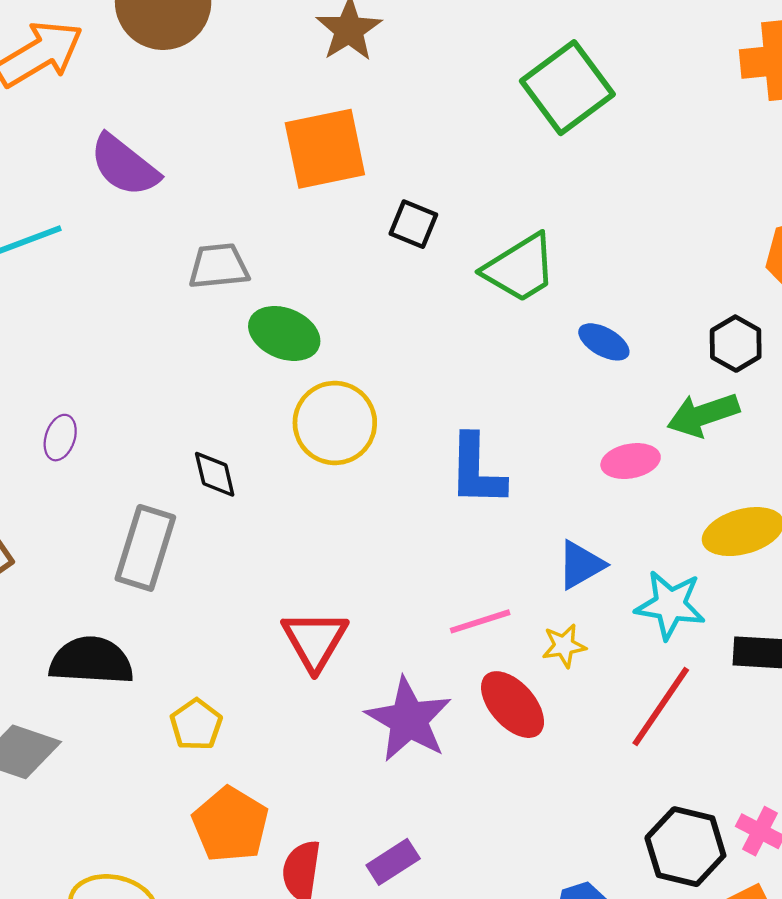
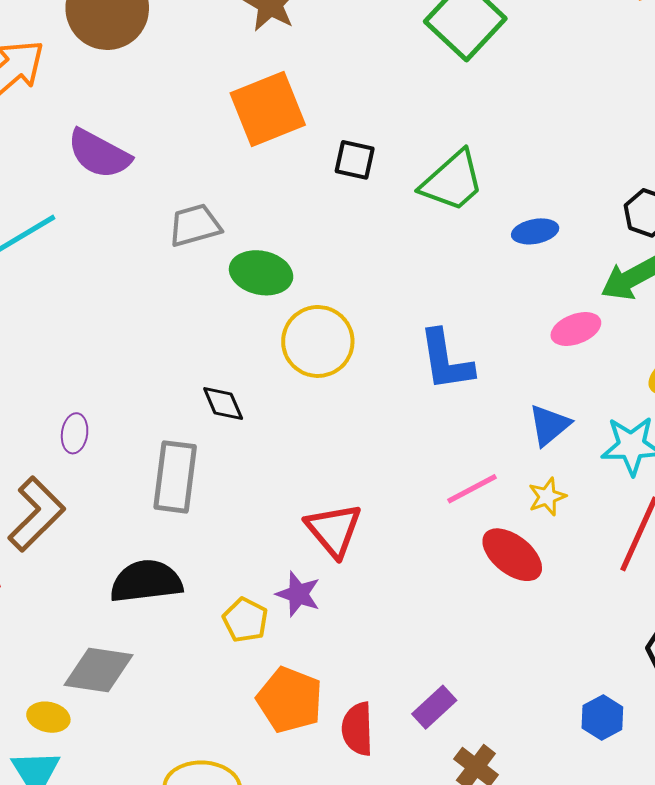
blue ellipse: (604, 342) -> (535, 231), turned -30
purple ellipse: (60, 438) -> (75, 433), moved
purple star: (409, 720) -> (298, 594), moved, size x0.6

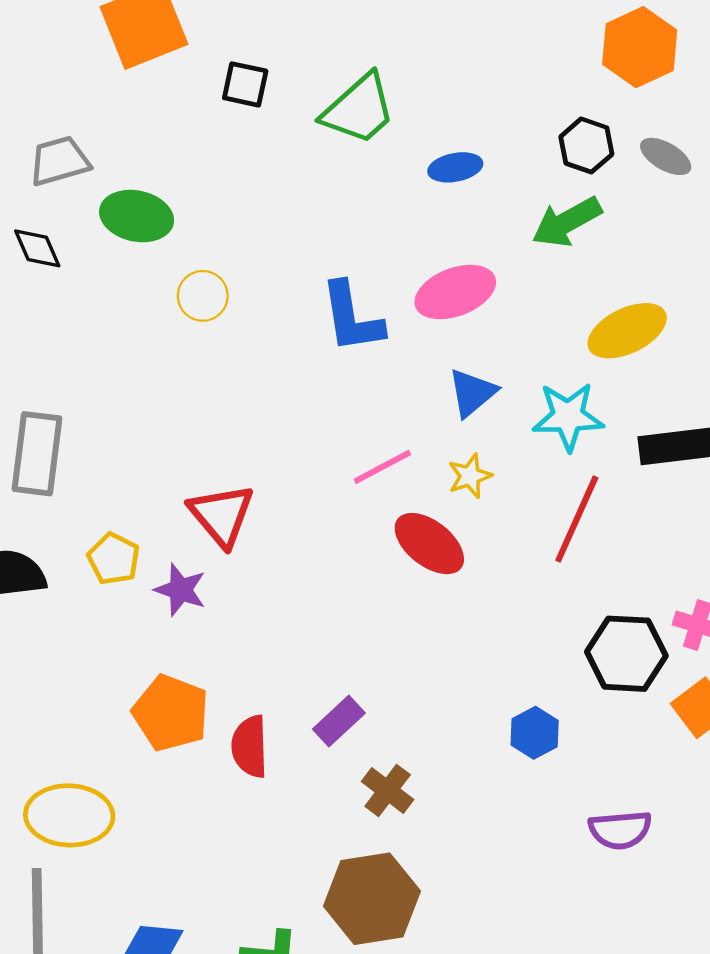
pink ellipse: (576, 329) -> (455, 292), moved, size x1.4
yellow circle: (318, 341) -> (203, 296), size x0.6
black diamond: (223, 404) -> (37, 248), moved
yellow pentagon: (245, 620) -> (114, 559), moved

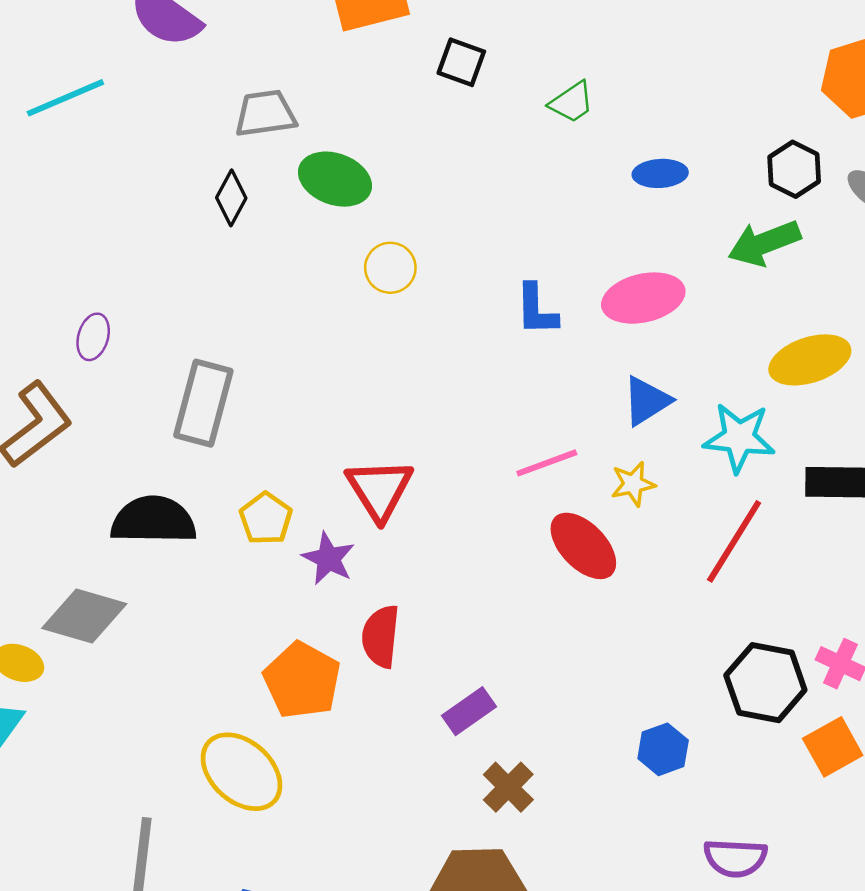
green trapezoid: (359, 109) -> (572, 102), size x0.6
black diamond: (37, 248) -> (231, 198), turned 44
blue L-shape: (352, 318) -> (536, 310), size x0.7
red semicircle: (250, 747) -> (381, 636), moved
yellow ellipse: (69, 815) -> (241, 772), moved, turned 32

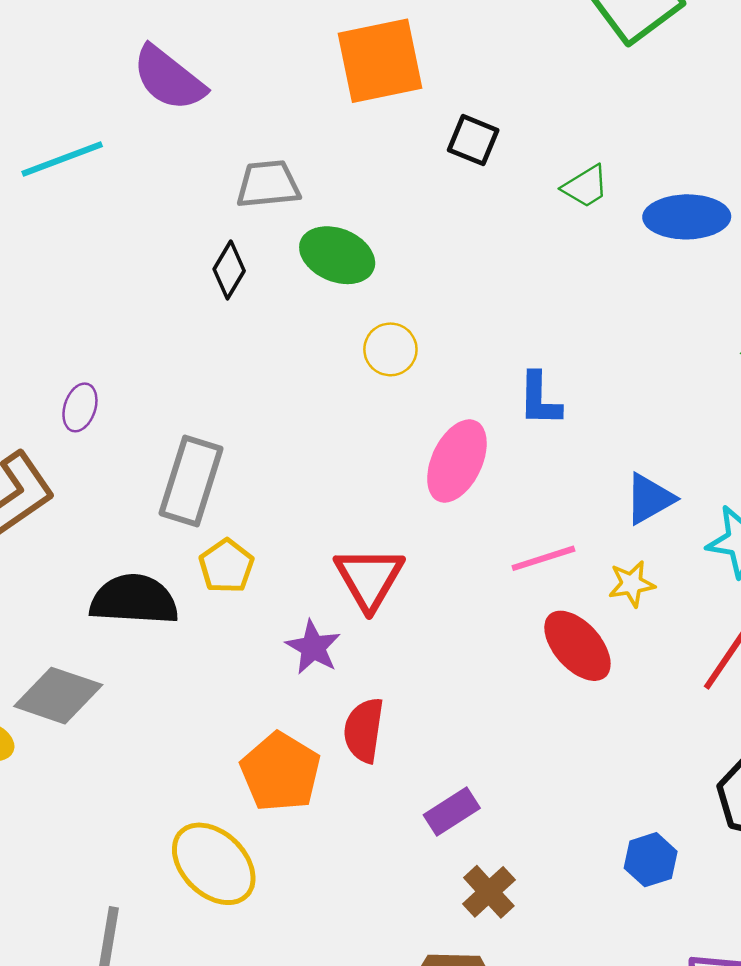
blue ellipse: (660, 173) -> (687, 217), moved, size x1.5
pink ellipse: (643, 298) -> (457, 461), moved, turned -54
yellow pentagon: (266, 518) -> (226, 566), moved

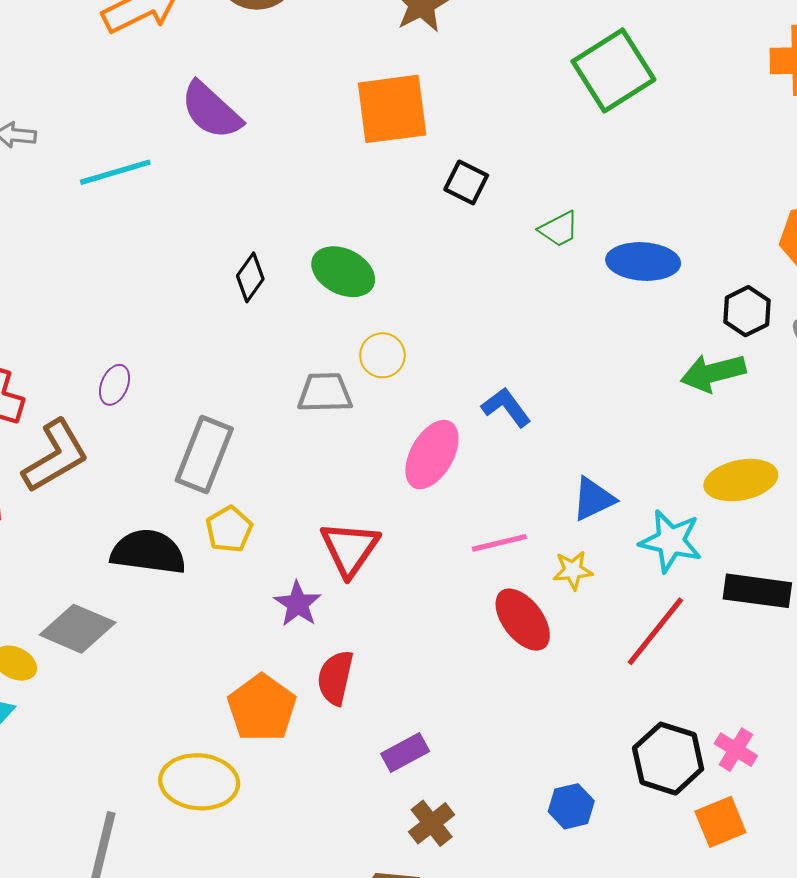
gray trapezoid: (268, 184) -> (325, 393), moved
blue L-shape: (540, 399) -> (506, 407), turned 138
yellow ellipse: (214, 864) -> (199, 782), turned -44

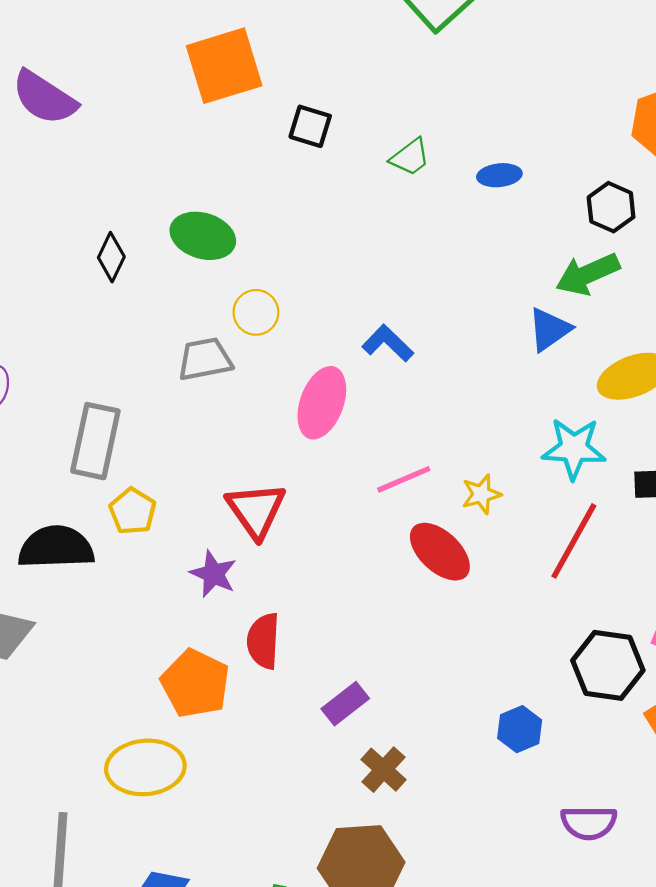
blue ellipse: (643, 262) -> (499, 175), size x0.6
blue triangle: (593, 499) -> (549, 329), moved

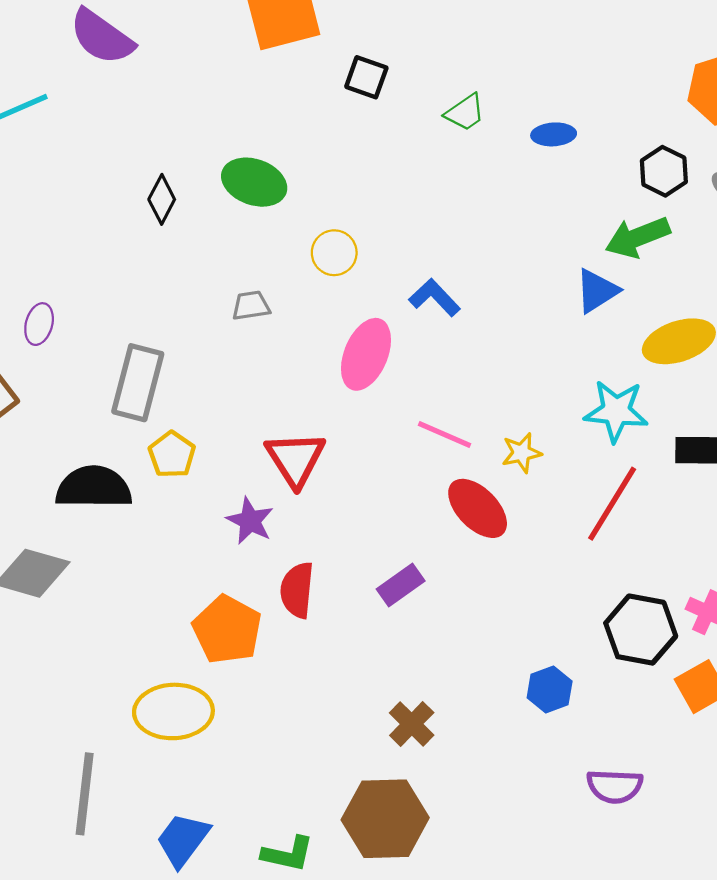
yellow circle: (256, 312) -> (334, 253), moved
gray trapezoid: (205, 359) -> (251, 306), size x0.7
pink line: (404, 479) -> (445, 434), turned 44
purple rectangle: (345, 704) -> (401, 585), moved

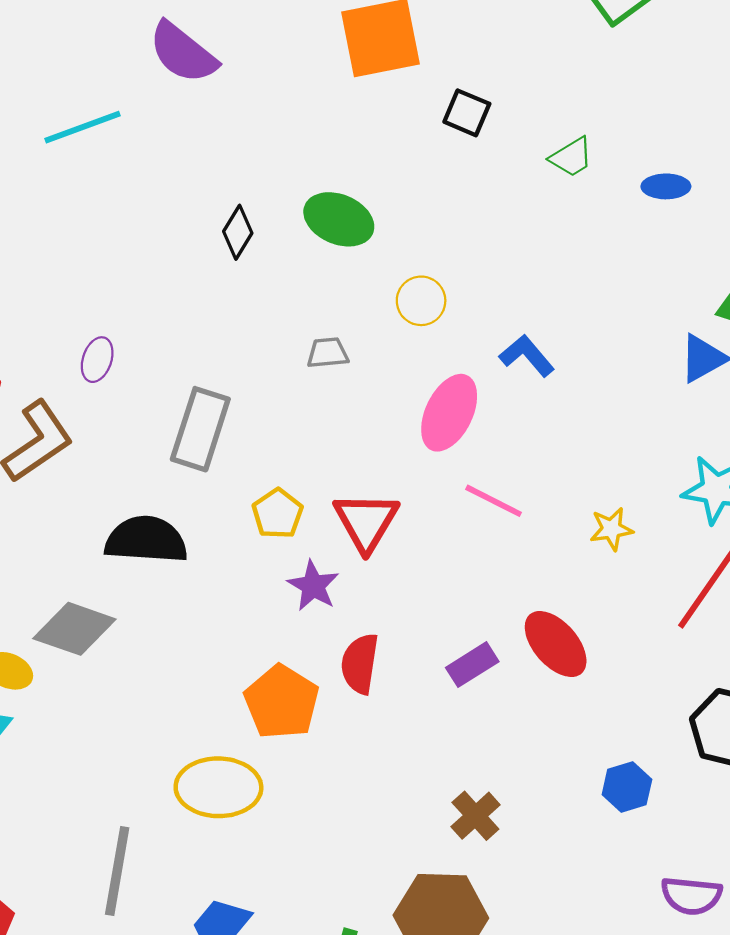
pink line: (445, 434) -> (494, 501), moved
yellow pentagon: (172, 455) -> (278, 514), moved
red ellipse: (478, 508) -> (556, 644), moved

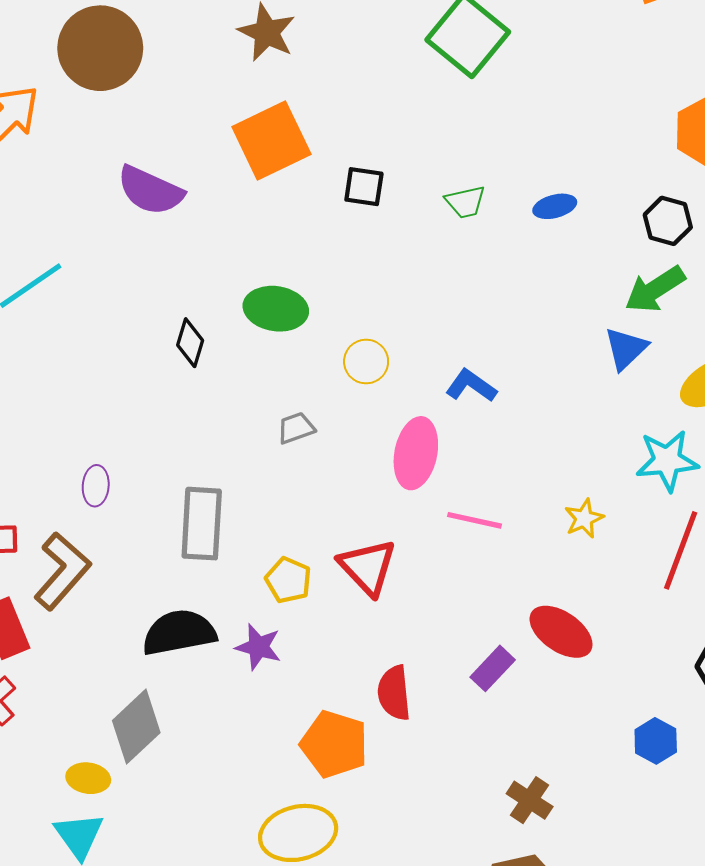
purple semicircle: (183, 53) -> (150, 190), moved
green trapezoid: (571, 157) -> (465, 202), turned 33
purple star: (313, 586) -> (258, 647), moved
gray diamond: (74, 629) -> (136, 727), turned -48

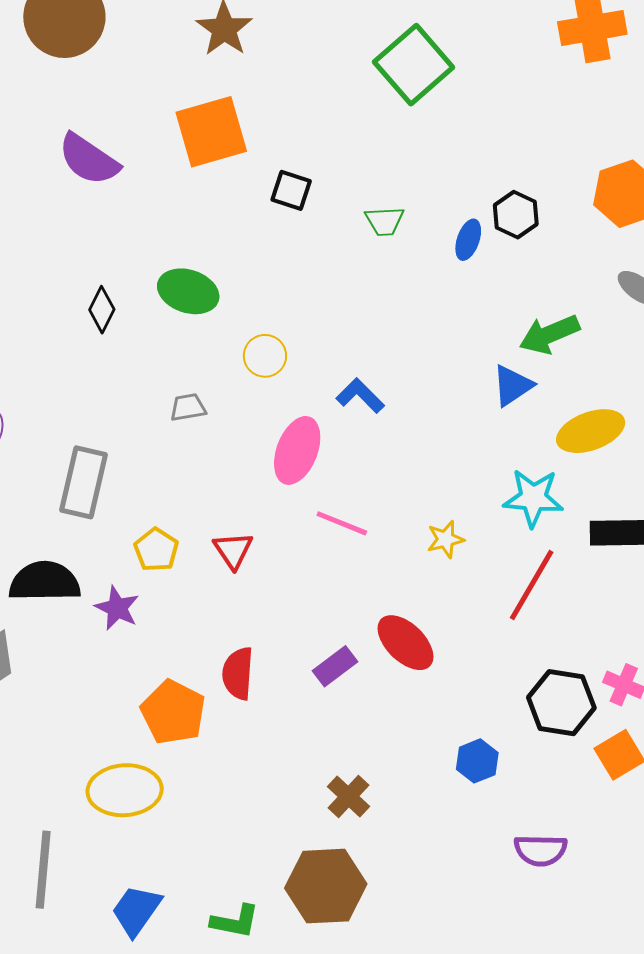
blue ellipse: (555, 206) -> (468, 240), turned -66
black hexagon: (668, 221) -> (516, 215), moved
red triangle: (368, 567) -> (233, 550), size x0.7

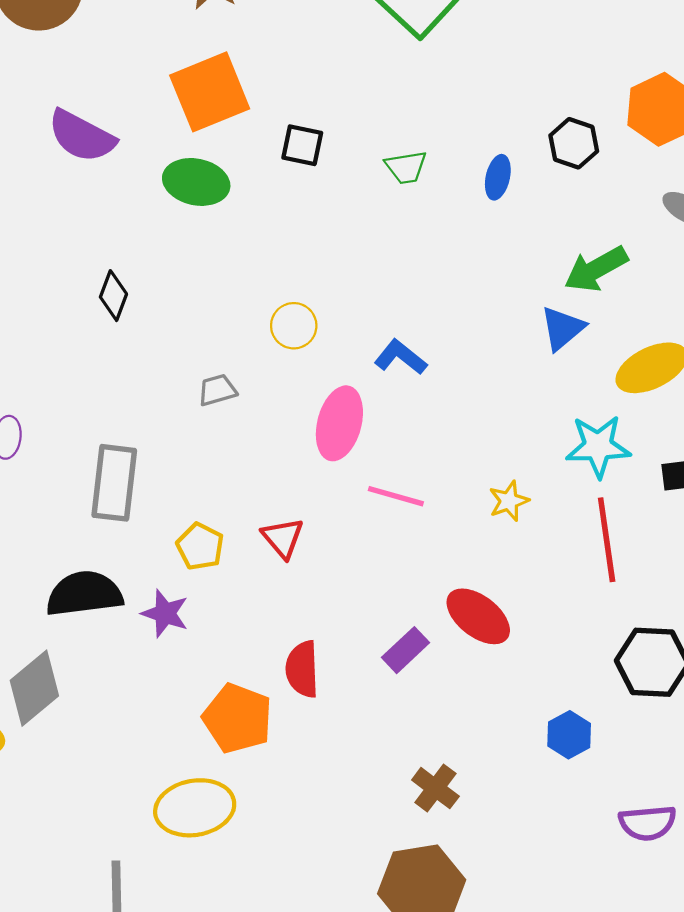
black hexagon: (516, 215) -> (574, 143), moved
green ellipse: (188, 291) -> (196, 182), moved
red line: (532, 585) -> (607, 540), turned -32

